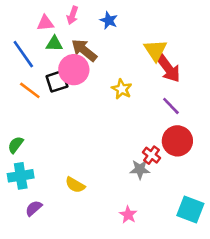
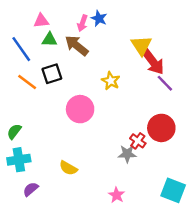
pink arrow: (73, 15) -> (82, 23), moved
pink circle: (74, 70) -> (80, 109), moved
purple line: (171, 106) -> (165, 83), moved

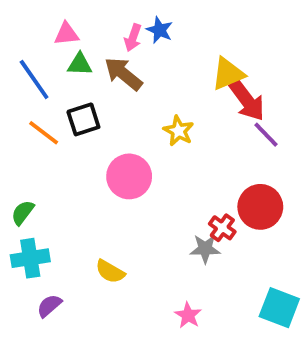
yellow triangle: (141, 45) -> (228, 74), turned 40

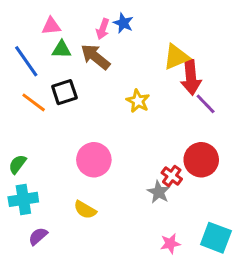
red arrow: (247, 100) -> (191, 77), turned 32
pink circle: (129, 176) -> (94, 160), moved
gray star: (205, 249) -> (159, 192), turned 30
pink star: (188, 315) -> (170, 244), moved, turned 30

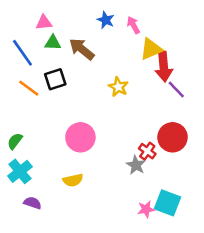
pink arrow: (103, 29) -> (133, 25), moved, turned 132
cyan cross: (23, 199) -> (20, 171), turned -30
yellow semicircle: (85, 210) -> (73, 180), turned -42
purple semicircle: (38, 236) -> (33, 203), turned 60
cyan square: (216, 238) -> (167, 203), moved

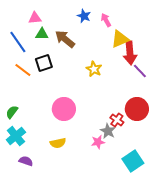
cyan square: (167, 203) -> (133, 161), turned 35
pink star: (146, 209) -> (98, 142), moved

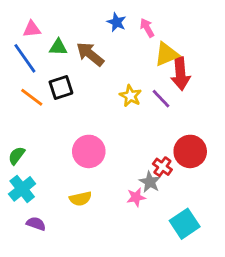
pink triangle: (35, 18) -> (32, 29), moved
purple line: (140, 71) -> (161, 99), moved

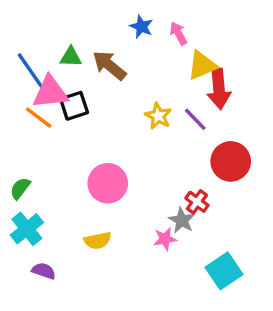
pink triangle: (32, 29) -> (50, 92), moved, size x1.6
red circle: (190, 151) -> (231, 161), moved

